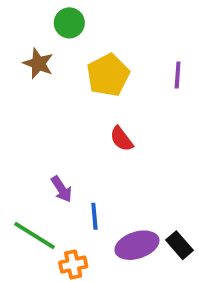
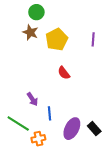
brown star: (38, 63) -> (30, 32), moved
purple ellipse: (137, 245) -> (72, 129), turned -45

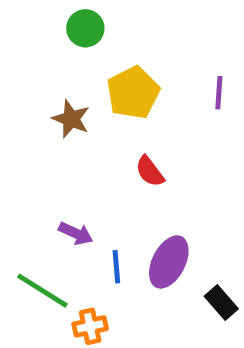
brown star: (30, 32) -> (71, 119), moved
purple arrow: (32, 99) -> (76, 233), turned -32
purple ellipse: (72, 129) -> (169, 262), moved

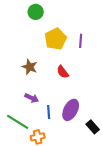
purple line: (219, 93) -> (81, 41), moved
brown star: (71, 119) -> (30, 67), moved

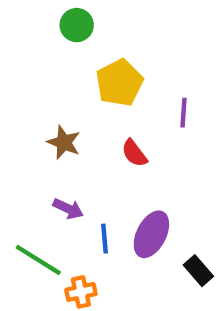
purple line: (81, 41) -> (183, 113), moved

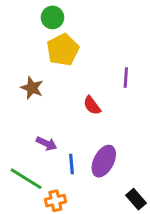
yellow pentagon: (119, 83) -> (63, 50), moved
brown star: (64, 142) -> (32, 88), moved
black rectangle: (198, 271) -> (136, 199), moved

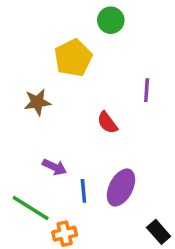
green circle: (52, 17) -> (111, 20), moved
brown star: (32, 88) -> (37, 102), turned -30

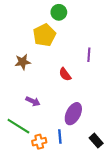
green circle: (111, 20) -> (59, 12), moved
blue line: (83, 191) -> (60, 136), moved

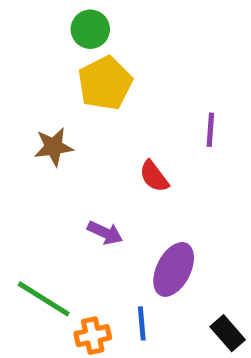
green circle: (59, 12) -> (90, 29), moved
purple arrow: (33, 101) -> (105, 233), moved

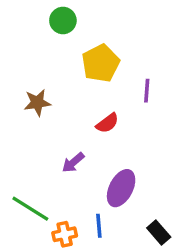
yellow pentagon: (105, 83) -> (101, 63), moved
red semicircle: (154, 176) -> (107, 123), turned -90
purple arrow: (105, 233) -> (73, 162), turned 115

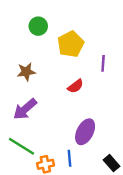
green circle: (63, 20) -> (38, 26), moved
purple arrow: (73, 162) -> (25, 109), moved, size x1.5

